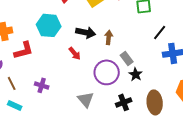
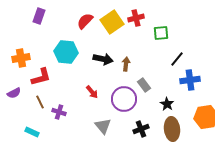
red arrow: (75, 53) -> (92, 92), moved
black star: (136, 74) -> (167, 104), moved
brown line: (12, 83) -> (40, 102), moved

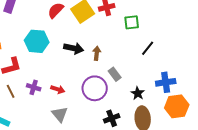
blue cross: (190, 80) -> (166, 82), moved
red arrow: (92, 92) -> (58, 89), moved, turned -32
purple cross: (59, 112) -> (34, 87), moved
gray triangle: (103, 126) -> (60, 114), moved

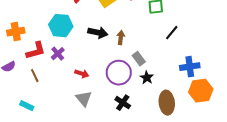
purple cross: (34, 87) -> (58, 54), moved, turned 32
black star: (138, 93) -> (147, 78), moved
black cross: (112, 118) -> (123, 103), moved, turned -35

